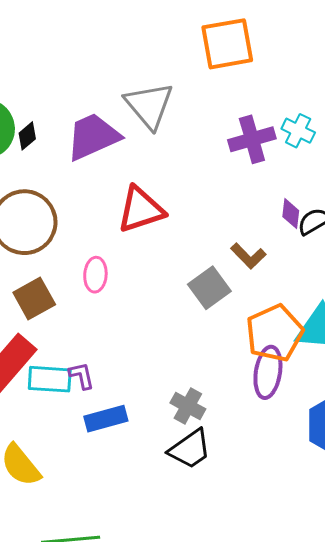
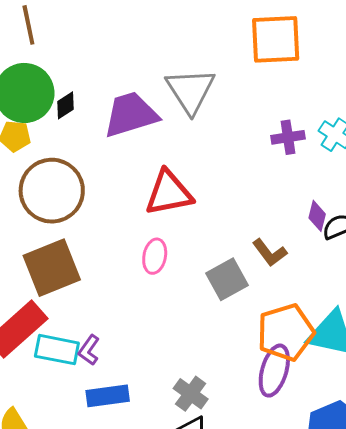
purple cross: (252, 139) -> (288, 137), size x0.7
pink ellipse: (95, 275) -> (155, 256), moved
brown square: (34, 299) -> (52, 268), size x1.4
purple L-shape: (82, 376) -> (89, 350), turned -140

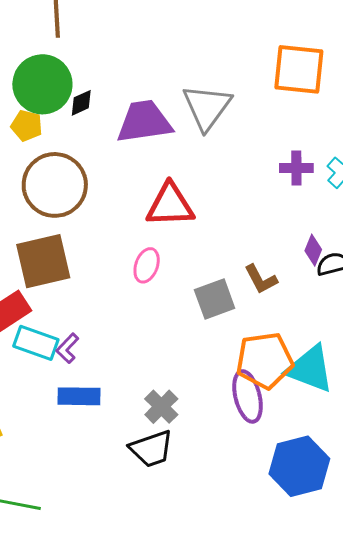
purple ellipse: (274, 371) -> (248, 396), turned -39

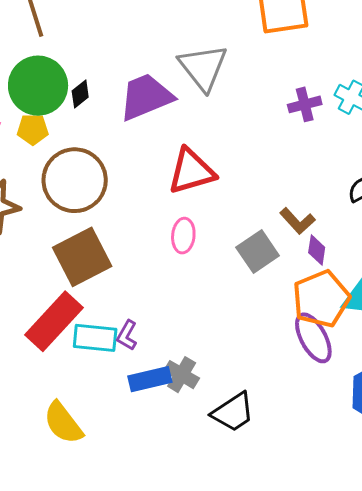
purple diamond: (313, 250) -> (317, 250), moved
gray cross: (161, 407) -> (182, 375), moved

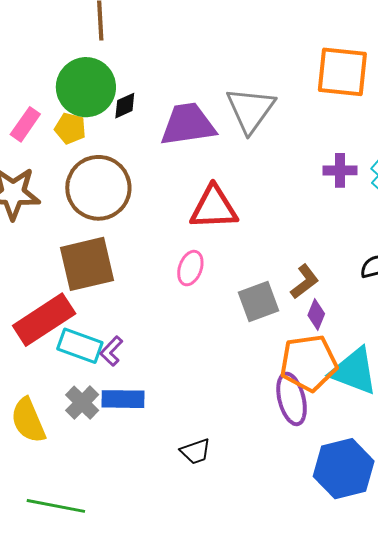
brown L-shape: (297, 221) -> (305, 282), turned -99
gray cross: (182, 375) -> (82, 403), moved
black trapezoid: (233, 412) -> (196, 451), size x0.7

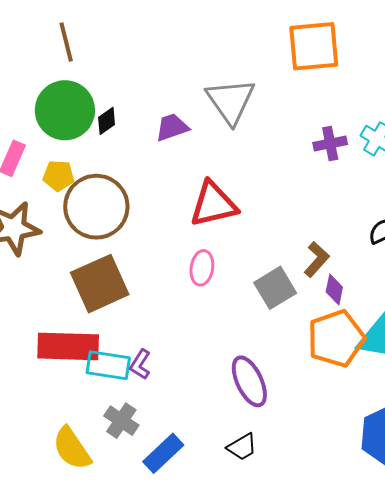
purple trapezoid: (188, 124) -> (172, 127), size x0.6
yellow pentagon: (70, 128) -> (59, 176), moved
red rectangle: (44, 320) -> (68, 346), turned 46
blue rectangle: (123, 399) -> (163, 453), moved, turned -33
purple ellipse: (292, 399) -> (249, 381), moved

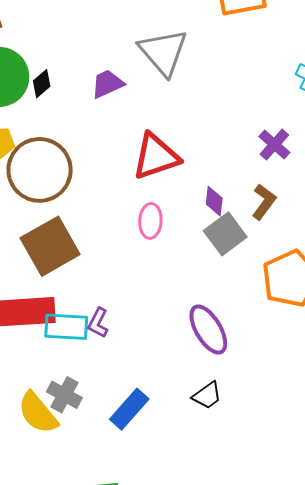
purple cross: (330, 144) -> (274, 145), moved, turned -32
purple diamond: (334, 290) -> (214, 201), moved
gray cross: (121, 421) -> (64, 395), moved

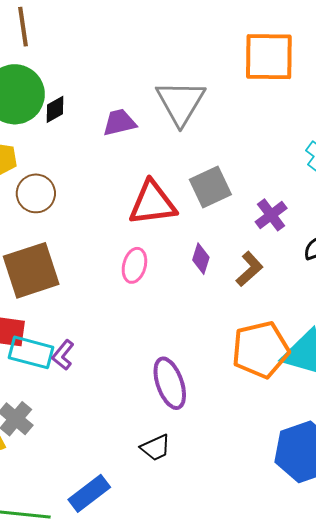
brown circle: (40, 170) -> (36, 193), size x0.6
gray square: (225, 234) -> (210, 187), moved
blue rectangle: (129, 409) -> (89, 493), moved

